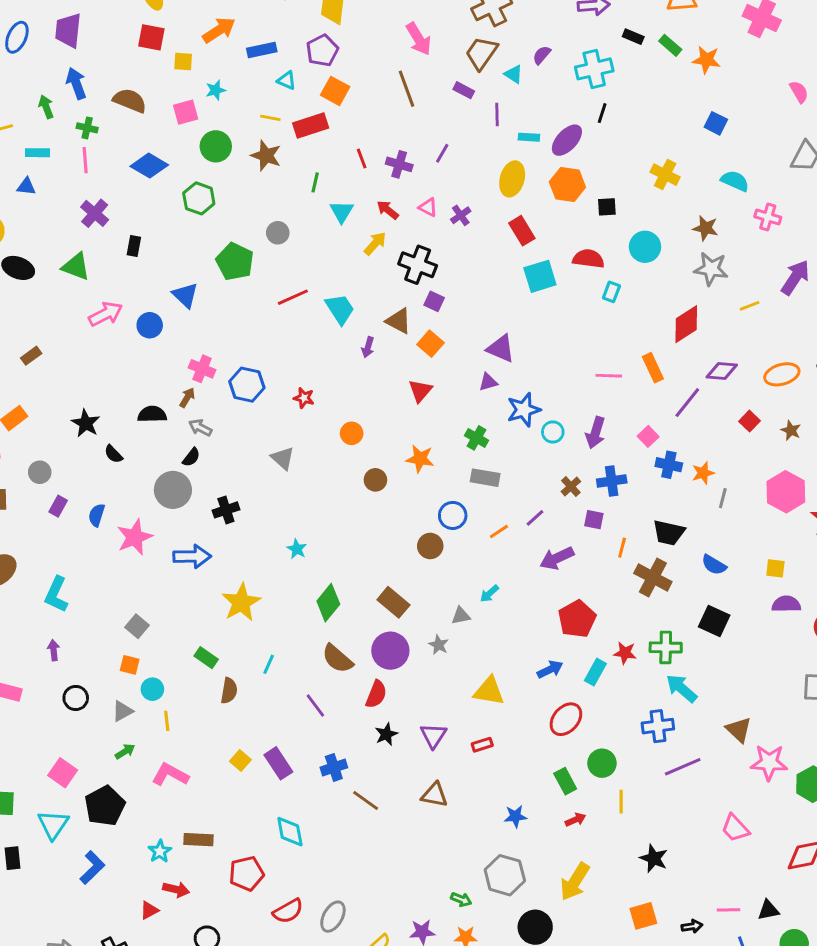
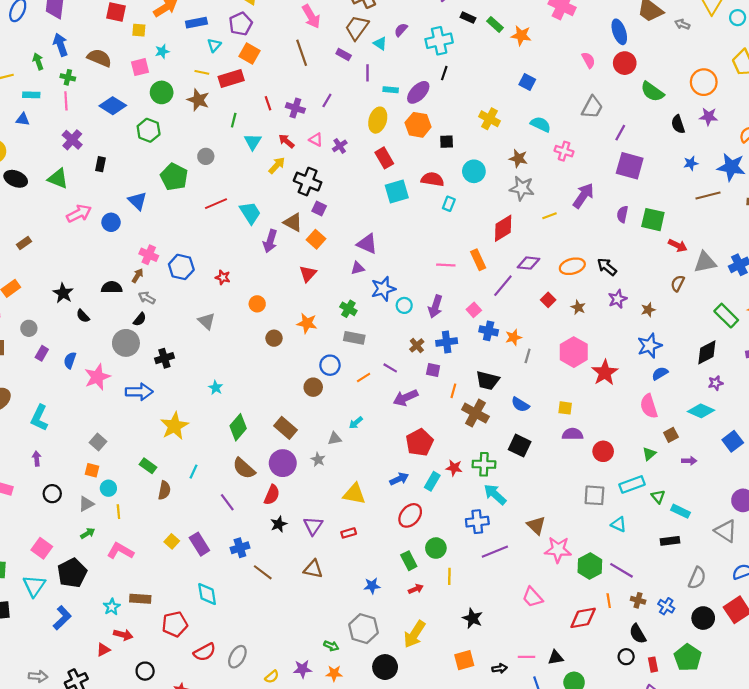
cyan triangle: (287, 80) -> (214, 45), turned 48
purple arrow: (368, 347) -> (270, 241), size x1.5
purple line: (535, 518) -> (390, 368), turned 72

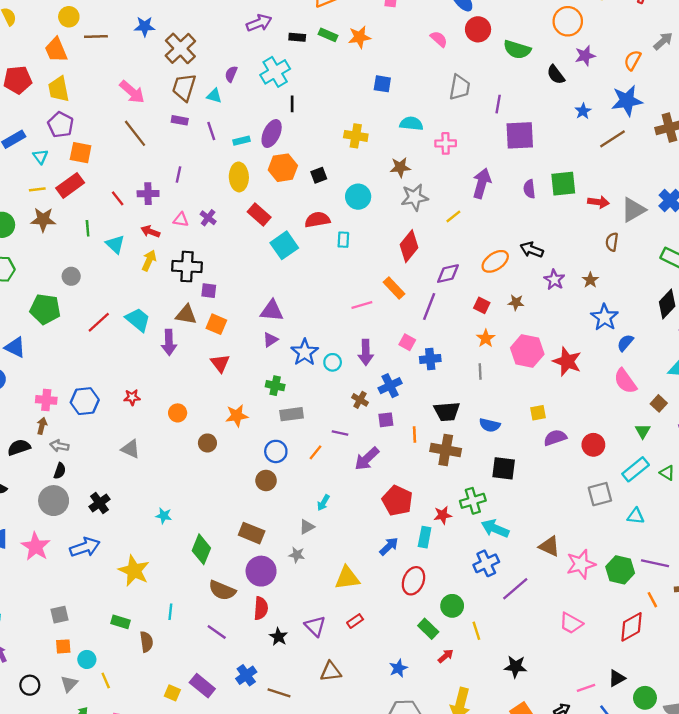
orange star: (513, 337) -> (486, 338), moved
gray square: (98, 442) -> (59, 615), turned -35

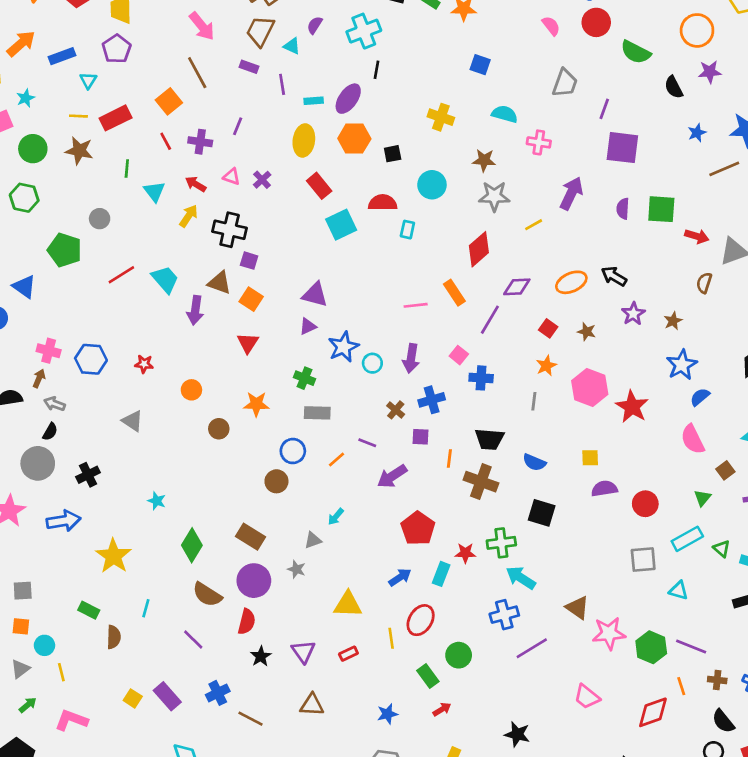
orange square: (81, 153) -> (169, 101), moved, turned 30
yellow line: (476, 631) -> (391, 638), moved

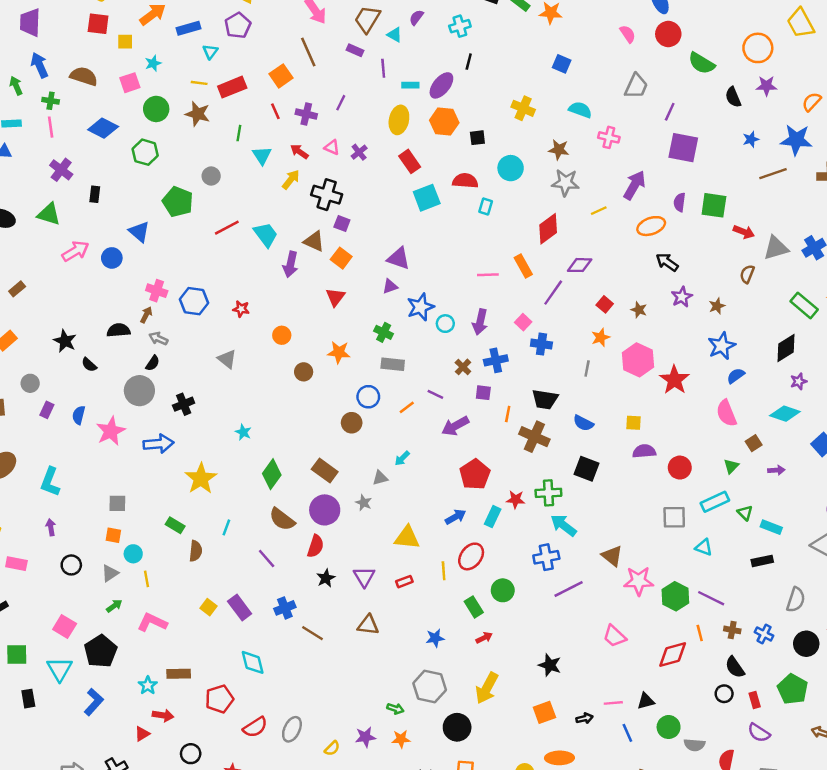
cyan cross: (364, 31) -> (460, 26), size x0.7
orange ellipse: (571, 282) -> (651, 226), moved

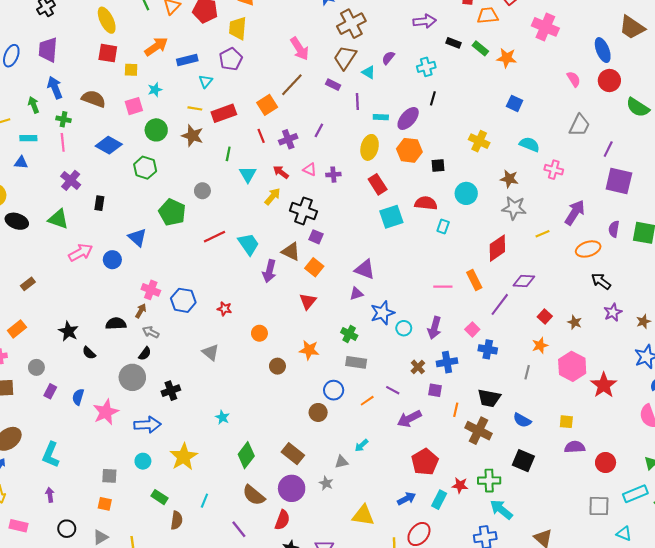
brown line: (308, 52) -> (292, 85), turned 65
purple cross: (306, 114) -> (288, 139), turned -36
purple cross: (359, 152) -> (333, 175), turned 32
cyan circle: (133, 554) -> (143, 461), moved

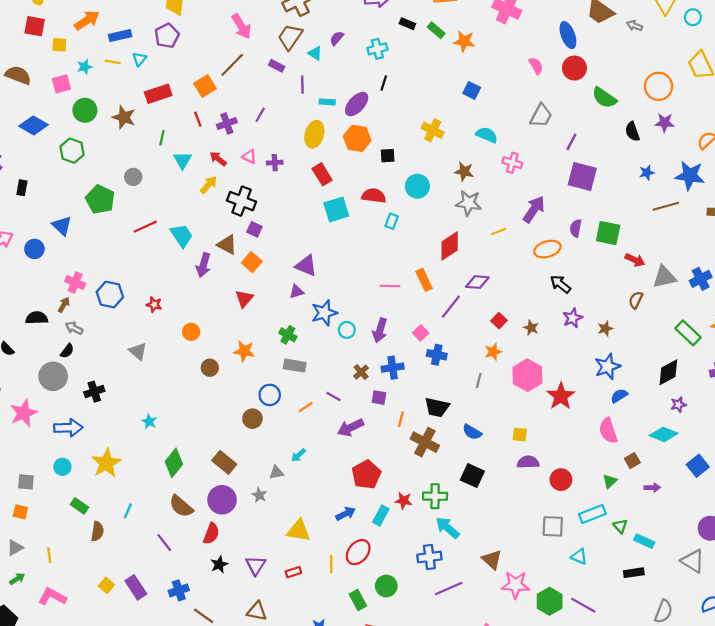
yellow line: (195, 108) -> (113, 62), moved

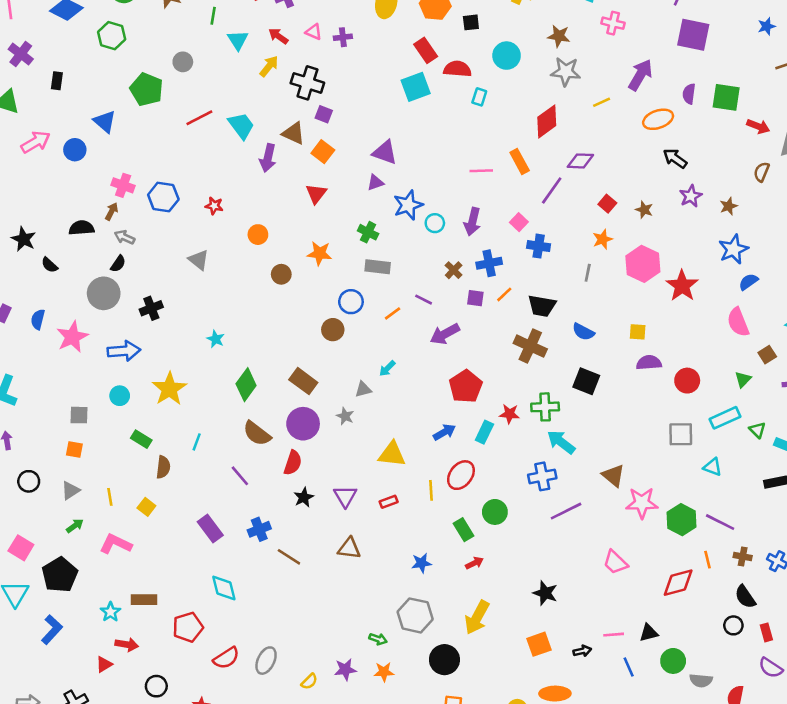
red rectangle: (322, 174) -> (426, 50), moved
orange line: (401, 419) -> (504, 294), moved, turned 35
yellow square: (106, 585) -> (146, 507), moved

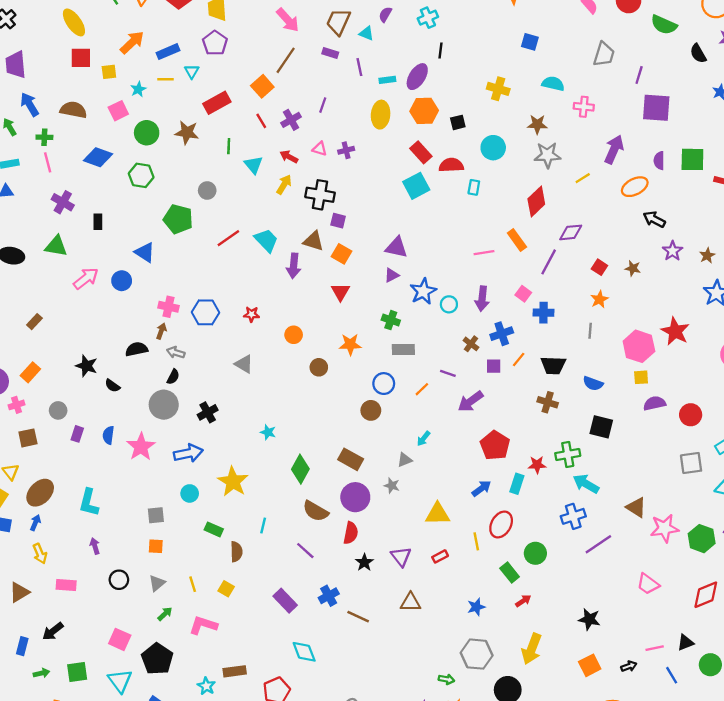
pink hexagon: (643, 264) -> (639, 346), moved
brown cross: (530, 346) -> (548, 402), size x0.7

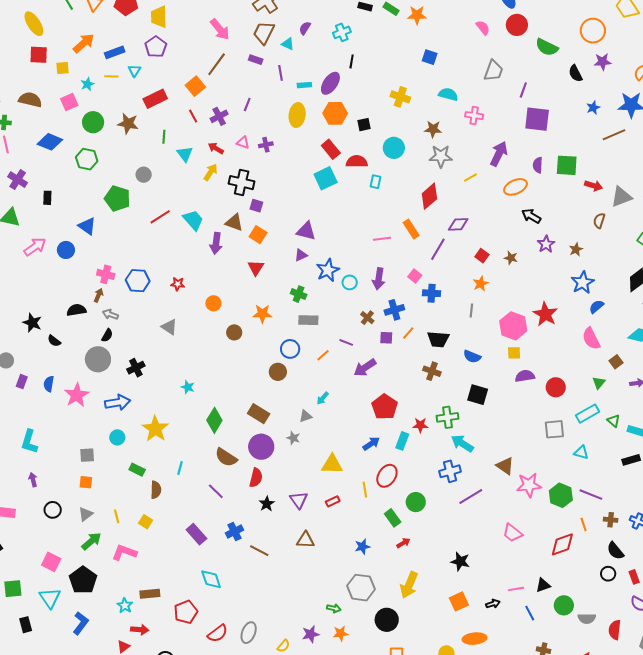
green arrow: (165, 614) -> (91, 541), size x1.5

